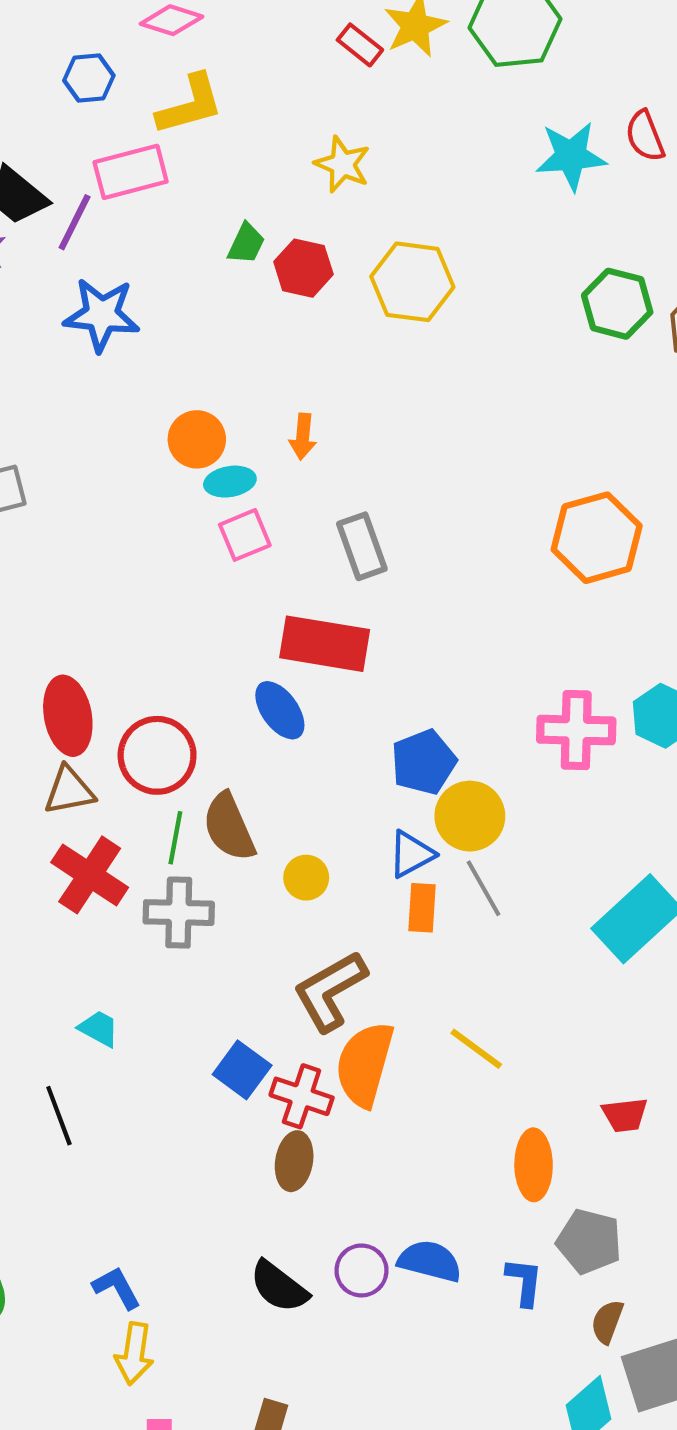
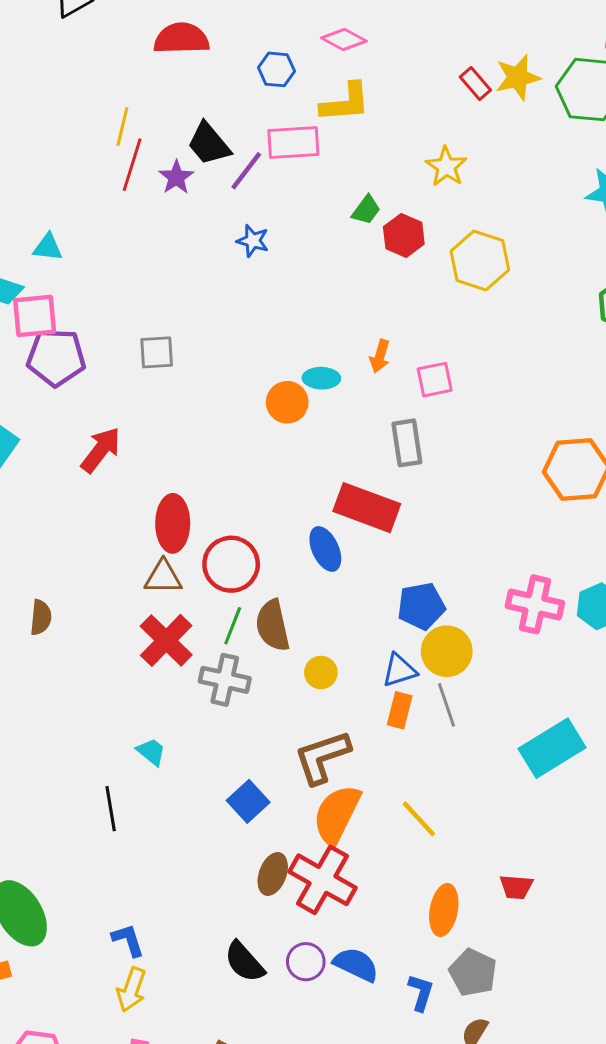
blue star: (102, 315) -> (253, 241), size x0.6
orange circle: (197, 439) -> (287, 402), moved
pink square: (245, 535) -> (435, 380), moved
red cross: (302, 1096) -> (322, 880), moved, size x1.5

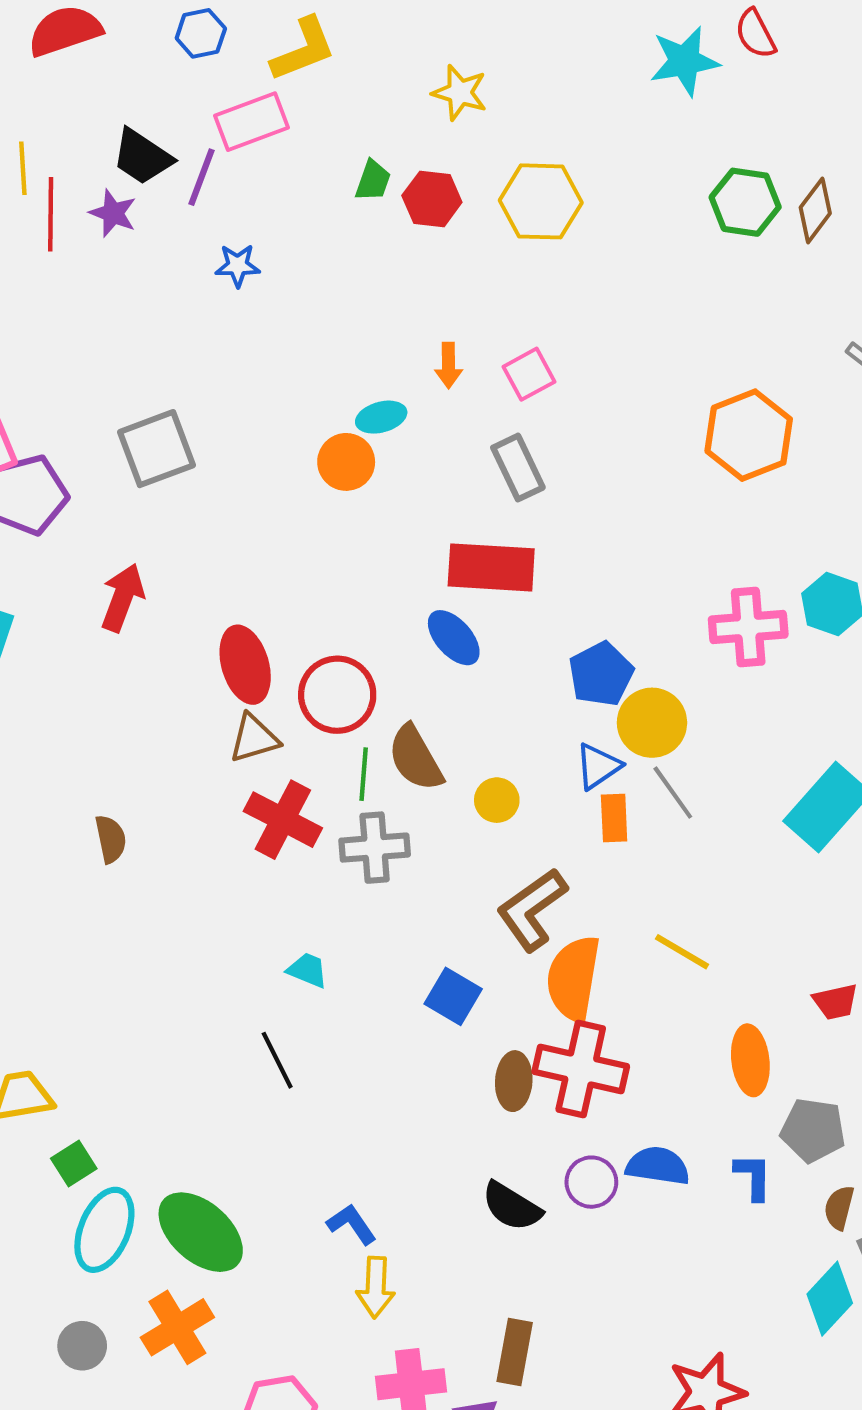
gray square: (157, 352) -> (157, 449), size x1.5

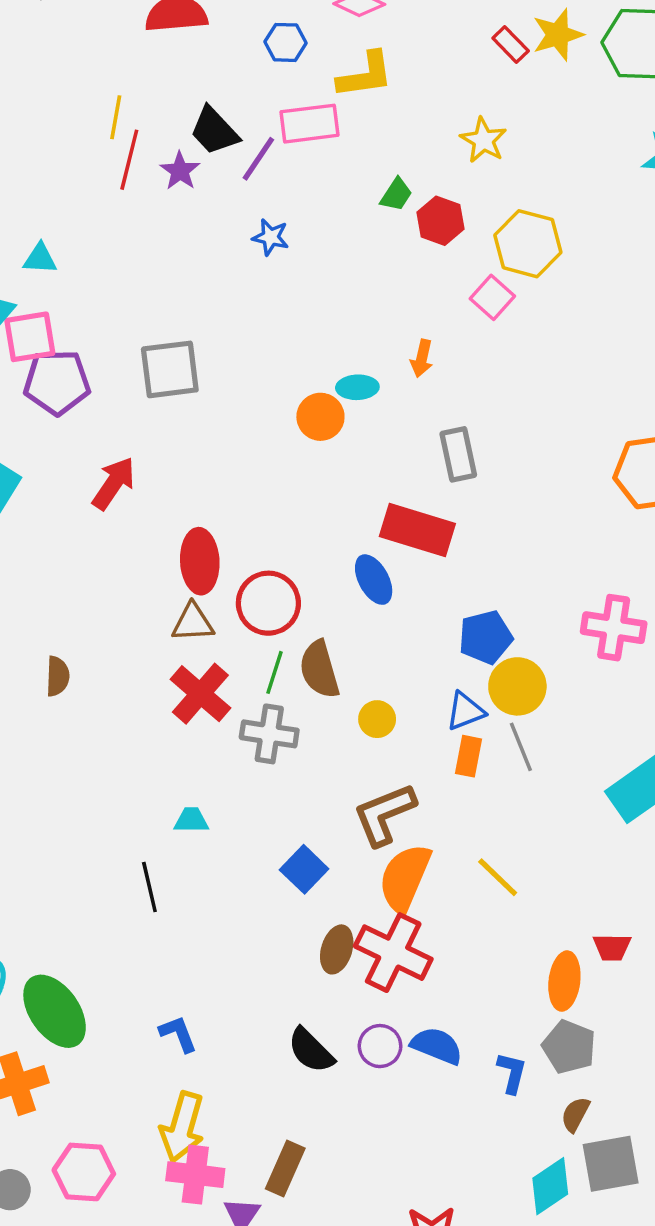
pink square: (529, 374) -> (492, 297), moved, turned -33
cyan trapezoid: (307, 970) -> (191, 820), turned -36
orange ellipse: (750, 1060) -> (564, 981), moved
yellow arrow: (376, 1287) -> (182, 1127), moved, size x1.4

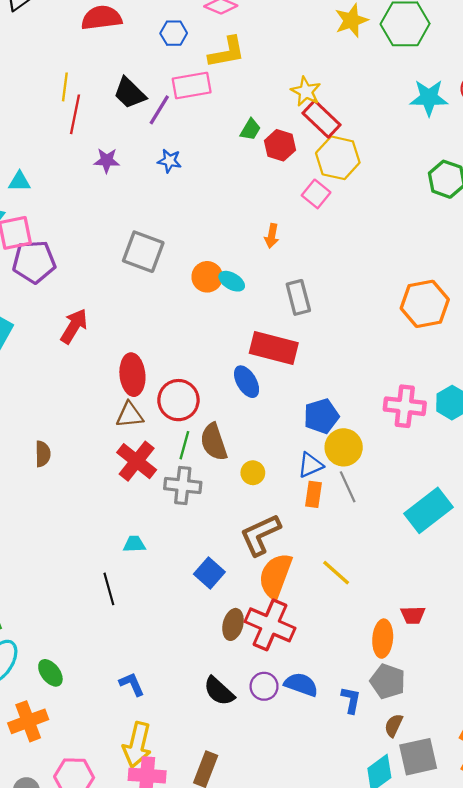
red rectangle: (511, 44) -> (321, 119), moved, size x1.6
purple star: (180, 171) -> (107, 160), moved, turned -30
gray square: (170, 369) -> (143, 252), moved, turned 30
cyan ellipse: (357, 387) -> (232, 281), moved, turned 35
green ellipse: (55, 1011) -> (50, 673), size x0.6

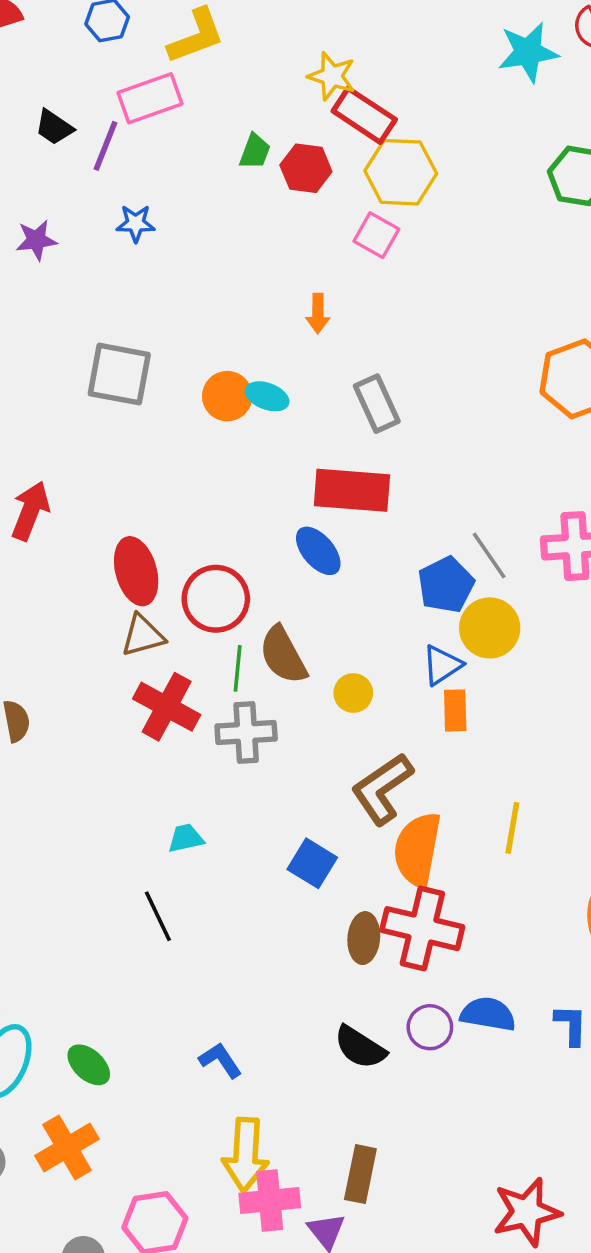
black trapezoid: (130, 93) -> (54, 127), size x0.7
gray line: (348, 487) -> (489, 556), moved
yellow line: (336, 573) -> (512, 828), turned 68

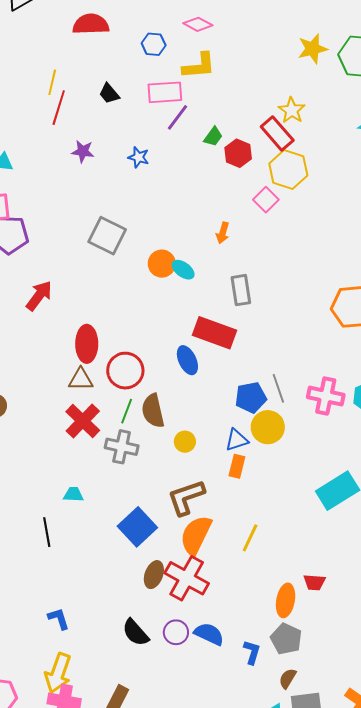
yellow star: (332, 76) -> (292, 110), moved
purple line: (105, 146) -> (178, 117), moved
blue square: (312, 863) -> (137, 527), size x1.4

